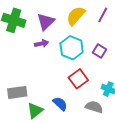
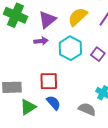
red square: (78, 79) -> (49, 81), moved, turned 30

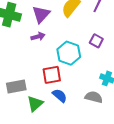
cyan hexagon: (70, 48) -> (69, 53), moved

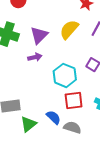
red square: (52, 75) -> (74, 100), moved
gray semicircle: (94, 97) -> (72, 127), moved

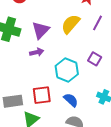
red square: (74, 100) -> (42, 95), moved
blue semicircle: (53, 117) -> (71, 100), moved

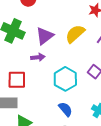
red square: (42, 95) -> (17, 80), moved

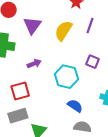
purple triangle: (45, 36) -> (32, 25), moved

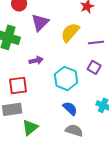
purple line: (90, 26) -> (96, 42), moved, turned 56

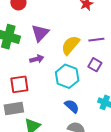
purple triangle: (40, 22) -> (40, 33), moved
yellow semicircle: (70, 32) -> (70, 45), moved

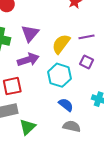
purple arrow: (37, 59) -> (28, 60), size x1.5

